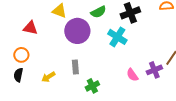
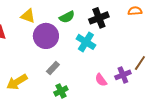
gray rectangle: (75, 67) -> (53, 68), moved, turned 48
yellow arrow: (48, 77) -> (17, 82), size x1.5

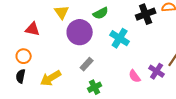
yellow triangle: (28, 16) -> (62, 12), turned 35
black cross: (99, 18) -> (146, 14), moved
purple cross: (123, 75) -> (157, 71), turned -35

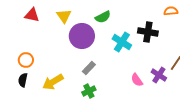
black cross: (146, 14) -> (148, 32), moved, turned 30
red triangle: (33, 29) -> (32, 15), moved
green cross: (95, 87) -> (89, 91), moved

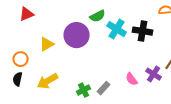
red triangle: (32, 15) -> (27, 14), turned -35
yellow triangle: (64, 16) -> (47, 44), moved, turned 35
cyan cross: (122, 42) -> (117, 29), moved
gray rectangle: (89, 68) -> (104, 88), moved

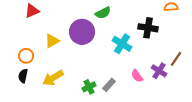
cyan cross: (117, 29) -> (122, 44), moved

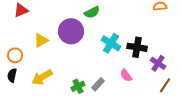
black cross: (148, 28) -> (137, 47), moved
brown line: (176, 59) -> (165, 85), moved
purple cross: (159, 71) -> (158, 63), moved

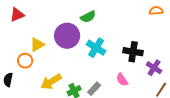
cyan cross: (111, 43) -> (96, 48), moved
orange circle: (15, 55) -> (25, 61), moved
yellow arrow: (42, 77) -> (51, 82), moved

